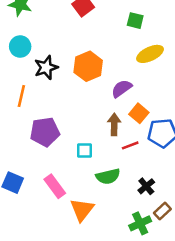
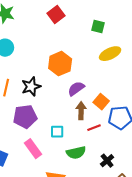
black star: (46, 68) -> (31, 87), moved
purple semicircle: (122, 89) -> (76, 89), moved
pink rectangle: (55, 186) -> (33, 149), moved

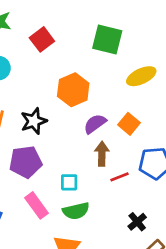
red square: (56, 15) -> (42, 39), moved
green square: (98, 27) -> (107, 39), moved, size x1.6
orange square: (101, 102) -> (129, 124), moved
green semicircle: (76, 153) -> (76, 211), moved

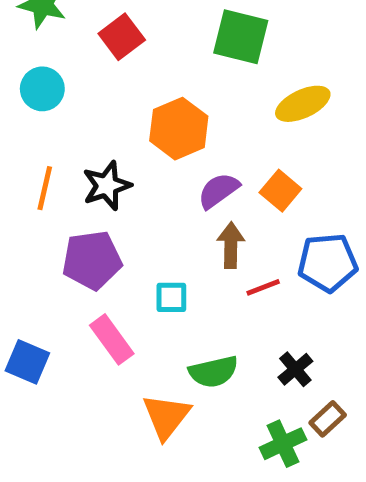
green semicircle: (76, 211) -> (213, 372), moved

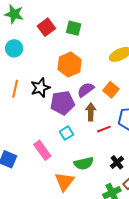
green square: (241, 37) -> (74, 28), moved, size x0.7
purple pentagon: (92, 260) -> (63, 103), moved
cyan square: (171, 297) -> (67, 133), turned -32

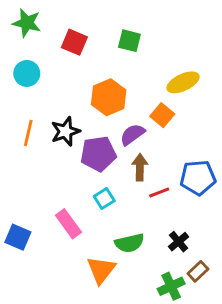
red square: (46, 27) -> (74, 42), turned -30
green square: (74, 28) -> (129, 41), moved
orange square: (111, 90) -> (162, 115), moved

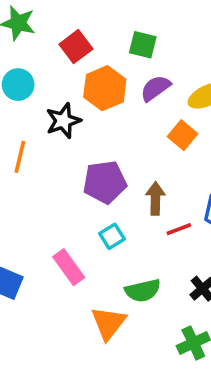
red square: (74, 42) -> (76, 47), turned 30
orange hexagon: (109, 97) -> (105, 88), moved
black star: (65, 131) -> (63, 121), moved
purple semicircle: (132, 134) -> (155, 88), moved

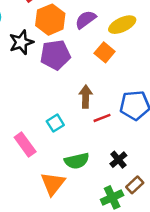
purple pentagon: (105, 182) -> (55, 55), moved

